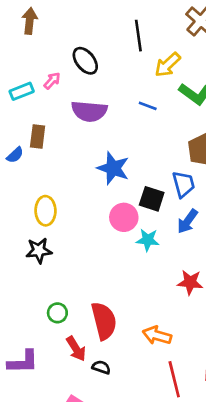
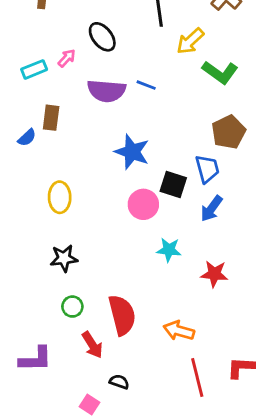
blue line: (148, 106) -> (146, 85), moved
cyan star: (148, 240) -> (169, 250), moved
black star: (39, 251) -> (64, 258), moved
black semicircle: (101, 367) -> (119, 382), moved

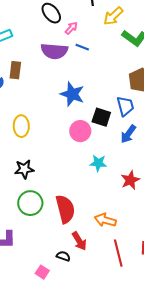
pink arrow: (67, 58) -> (71, 28), moved
red star: (214, 274) -> (130, 180), turned -30
green circle: (72, 307) -> (30, 203), size x1.6
red arrow: (92, 345) -> (79, 241), moved

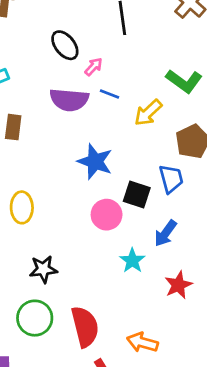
yellow arrow: (113, 16) -> (148, 113), moved
blue arrow: (128, 134) -> (165, 233), moved
cyan star: (98, 163) -> (132, 261), turned 30
black star: (24, 169) -> (43, 269), moved

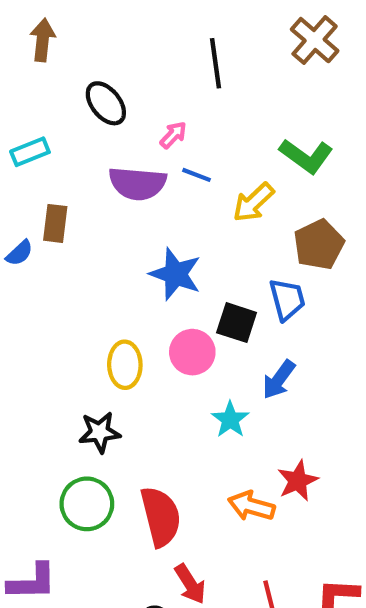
black ellipse: (65, 45) -> (106, 103), moved
yellow ellipse: (22, 207) -> (125, 365), moved
red star: (178, 285) -> (298, 481), moved
orange arrow: (142, 342) -> (251, 506), moved

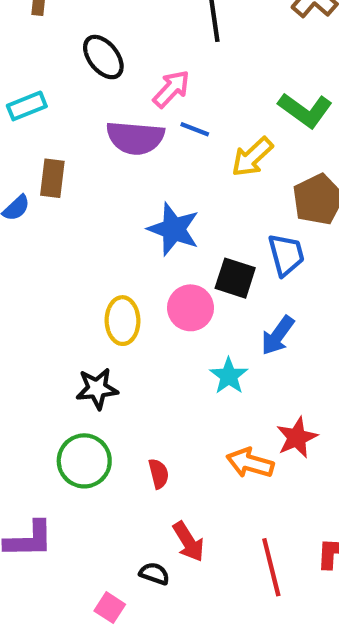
pink arrow: (173, 135) -> (171, 89), size x1.4
red semicircle: (161, 517) -> (159, 474), size x0.5

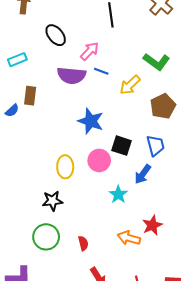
blue trapezoid: (286, 255) -> (155, 146), moved

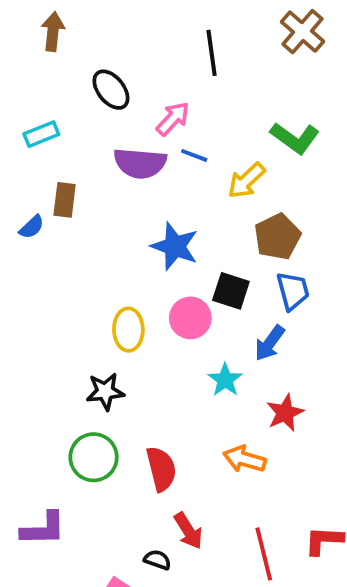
brown pentagon: (163, 106) -> (277, 237), moved
red star: (152, 225) -> (285, 413), moved
red semicircle: (83, 243) -> (161, 469), size x1.6

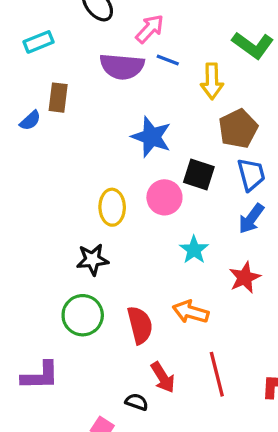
yellow arrow: (246, 181) -> (212, 81), turned -48
blue arrow: (270, 343) -> (251, 219), moved
orange arrow: (244, 459) -> (191, 312), moved
red line: (264, 554) -> (217, 374), moved

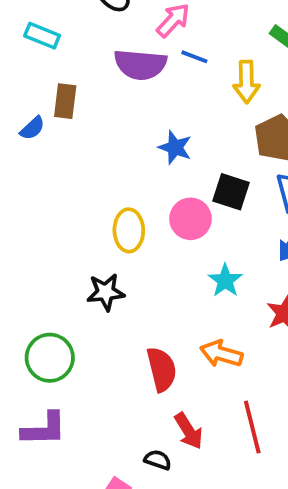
cyan rectangle: (38, 42) -> (42, 36), turned 44
blue star: (151, 137) -> (175, 147), size x0.7
green circle: (83, 315) -> (50, 358), moved

